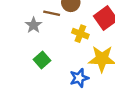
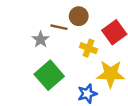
green square: (42, 60) -> (49, 75), size x1.6

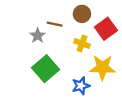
brown circle: (79, 16) -> (82, 14), moved

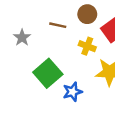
gray star: (38, 36) -> (22, 38), moved
blue star: (81, 86) -> (72, 92), moved

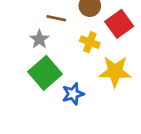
gray star: (22, 38) -> (39, 39), moved

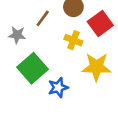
brown line: (56, 18) -> (43, 18), turned -66
gray star: (39, 39) -> (17, 35), moved, turned -30

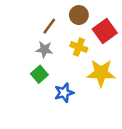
gray star: (17, 35) -> (44, 50), moved
green square: (32, 68) -> (39, 74), size x0.6

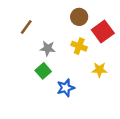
brown line: (49, 26) -> (26, 27), moved
yellow star: (101, 73) -> (99, 70), size x0.6

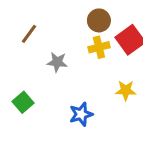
yellow cross: (79, 46) -> (99, 47), moved, turned -35
green square: (43, 71) -> (23, 102), moved

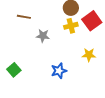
brown line: (29, 34) -> (24, 17), turned 64
green square: (23, 102) -> (14, 70), moved

